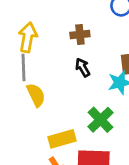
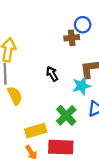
brown cross: (80, 35) -> (72, 38), moved

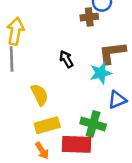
yellow semicircle: (15, 96) -> (40, 95), moved
green cross: (66, 115) -> (93, 124), moved, turned -30

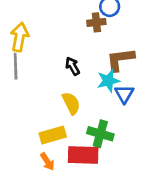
yellow semicircle: (40, 95) -> (71, 103), moved
blue triangle: (117, 100) -> (124, 94), moved, turned -36

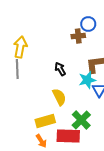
green cross: (100, 134) -> (81, 120), turned 30

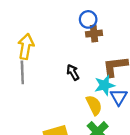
blue circle: (88, 24) -> (88, 19), moved
yellow semicircle: (59, 97) -> (94, 105), moved

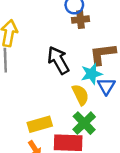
black arrow: (73, 72) -> (58, 60), size x1.6

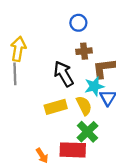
brown cross: (80, 20) -> (84, 51), moved
yellow rectangle: (40, 124) -> (56, 107), moved

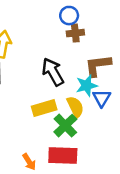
brown cross: (84, 51) -> (75, 33), moved
green cross: (87, 132) -> (65, 126), moved

